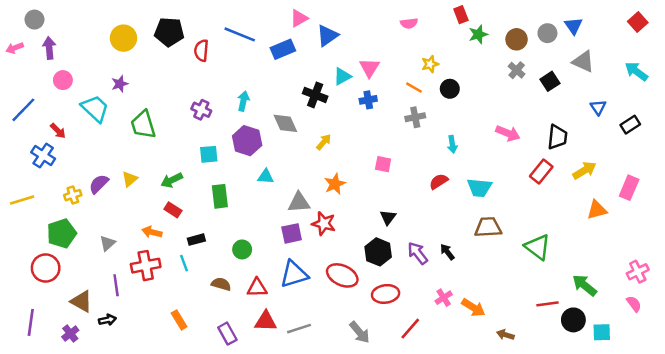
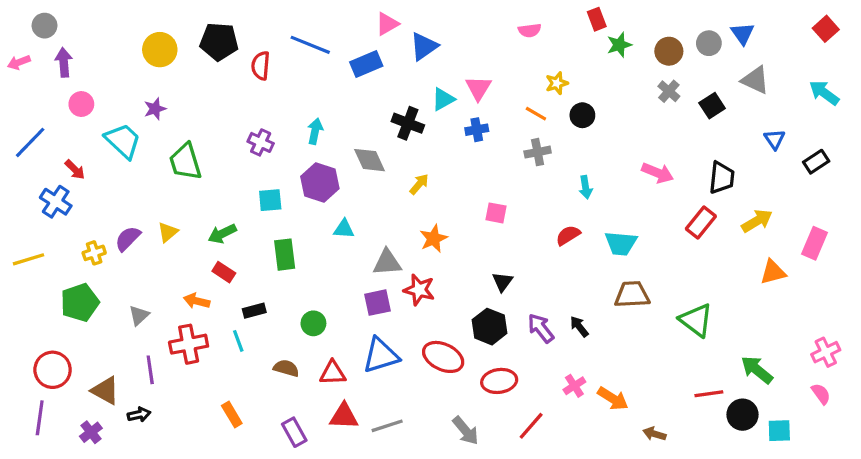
red circle: (46, 268) -> (53, 370), moved

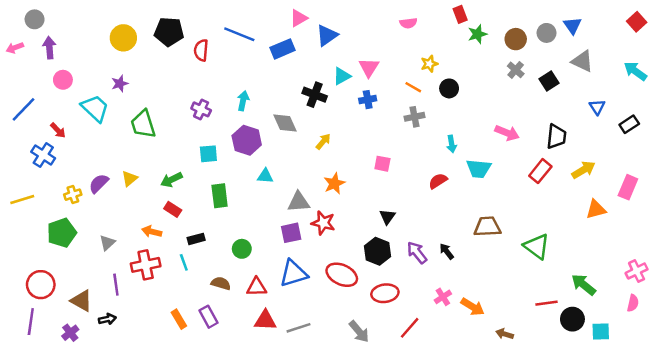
cyan trapezoid: (621, 243) -> (479, 169), moved
pink semicircle: (821, 394) -> (633, 303), turned 49
purple rectangle: (294, 432) -> (208, 317), moved

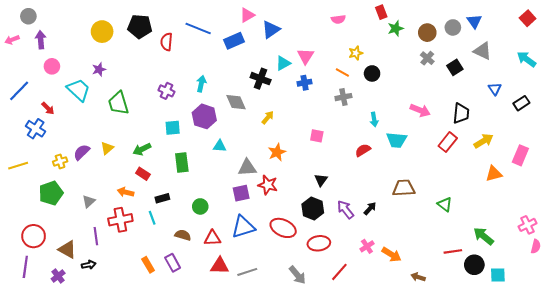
green triangle: (537, 246) -> (445, 204), size x0.7
black arrow: (447, 251) -> (370, 209), turned 80
pink semicircle: (633, 303) -> (536, 246), moved

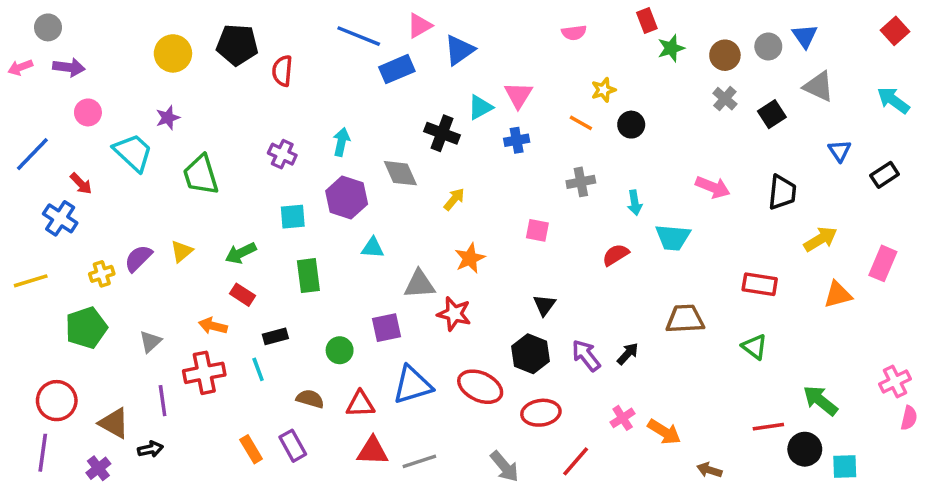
blue line: (198, 28) -> (359, 36), moved
purple arrow: (41, 40) -> (69, 67), turned 102
gray cross: (343, 97) -> (581, 182), moved
red rectangle: (448, 142) -> (760, 284), moved, turned 60
purple square: (241, 193) -> (386, 328), moved

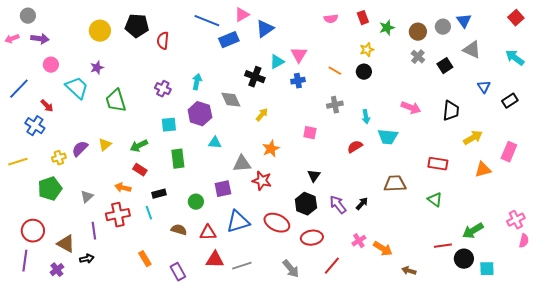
red rectangle: (647, 20) -> (363, 18), moved
yellow star: (603, 90) -> (367, 50), moved
green arrow: (820, 401) -> (473, 231), turned -70
purple rectangle: (293, 446) -> (178, 272), moved

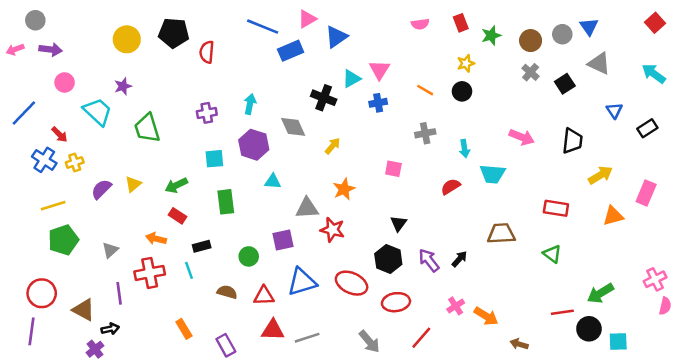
purple cross: (163, 89) -> (207, 113), turned -35
yellow cross: (59, 158) -> (75, 162), moved
yellow line: (18, 162) -> (53, 206), moved
purple cross: (57, 270) -> (95, 349), moved

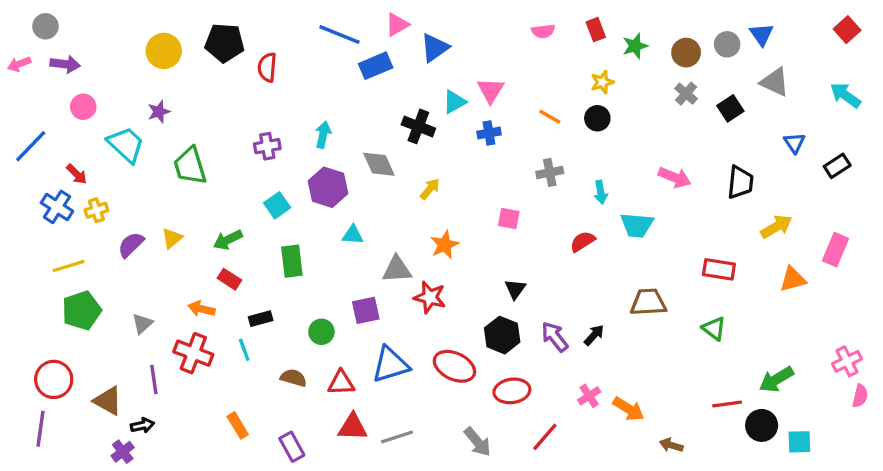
cyan square: (214, 159) -> (277, 205), turned -30
red cross: (150, 273) -> (193, 353), turned 32

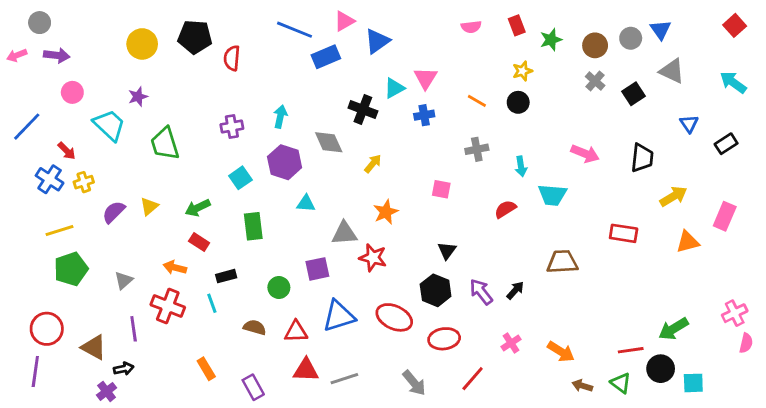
green triangle: (714, 328) -> (621, 383), moved
orange arrow: (629, 409) -> (561, 352), moved

